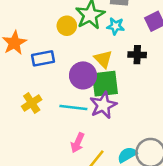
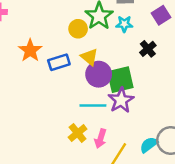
black cross: (137, 55) -> (148, 49), turned -35
yellow triangle: (103, 59) -> (89, 57), moved
yellow cross: (32, 103) -> (78, 133), moved

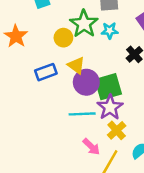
orange star: (30, 50) -> (16, 36), moved
yellow cross: (78, 133) -> (117, 130), moved
pink arrow: (100, 139) -> (91, 147), turned -60

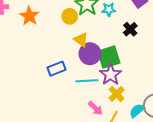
blue rectangle: (46, 72) -> (56, 69), moved

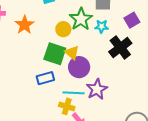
black cross: (130, 29) -> (120, 48), size x1.6
green square: (109, 57) -> (55, 54), moved, turned 30
yellow cross: (117, 94) -> (67, 106), moved, turned -35

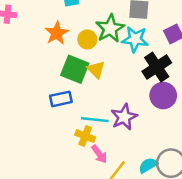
orange star: (24, 25) -> (57, 33), moved
cyan star: (102, 26) -> (135, 39), size x1.5
purple circle: (79, 67) -> (163, 96), moved

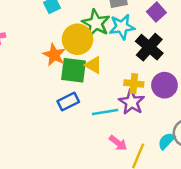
orange star: (57, 33) -> (54, 55), moved
yellow circle: (87, 39) -> (78, 39), size x1.6
purple circle: (163, 96) -> (164, 85), moved
yellow cross: (85, 136) -> (134, 84), moved

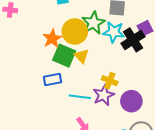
black cross: (149, 47) -> (133, 40), moved
purple circle: (164, 85) -> (131, 101), moved

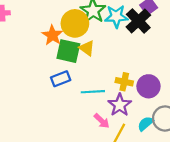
yellow cross: (110, 81) -> (124, 82), moved
purple star: (104, 95) -> (120, 105), moved

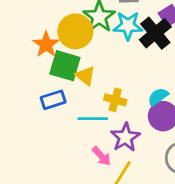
yellow triangle: (87, 48) -> (85, 76), moved
yellow cross: (124, 82) -> (115, 100), moved
cyan semicircle: (146, 124) -> (158, 97), moved

